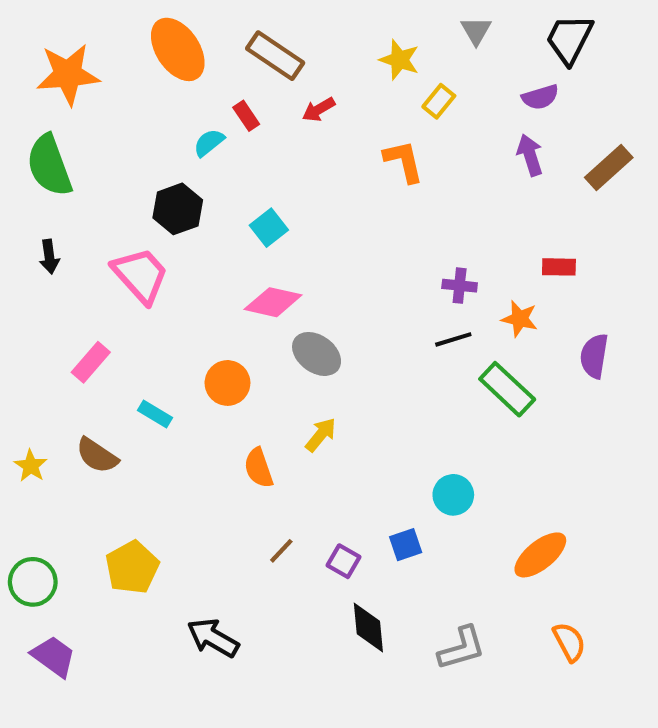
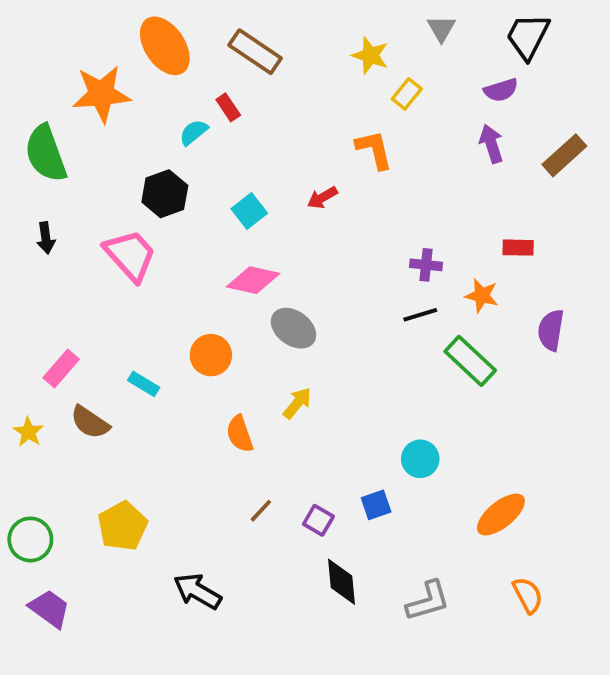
orange star: (68, 74) -> (101, 94), moved
red arrow: (319, 110) -> (322, 198), moved
pink rectangle: (91, 362) -> (61, 369), moved

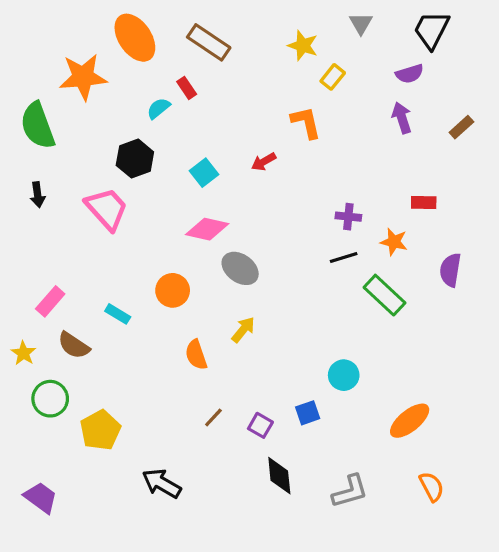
brown rectangle: (564, 155) -> (461, 127), size x0.7
green circle: (30, 539) -> (50, 399), moved

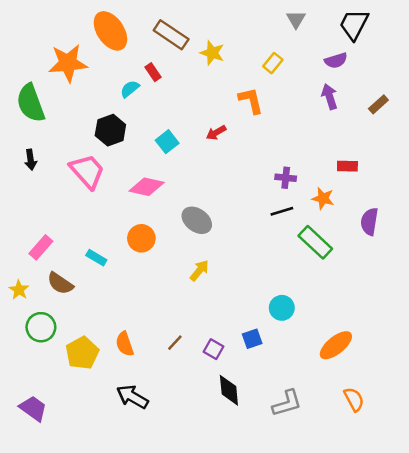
yellow star: (303, 46) -> (212, 53), moved
pink diamond: (207, 229) -> (147, 187), moved
orange semicircle: (196, 355) -> (125, 344), moved

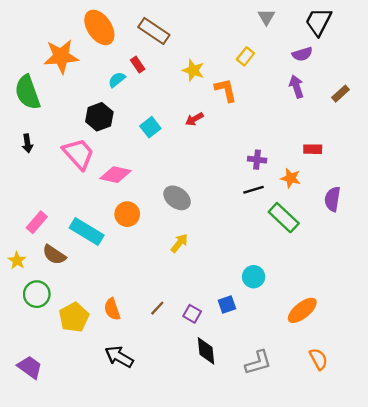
yellow star: (212, 53) -> (193, 70), moved
pink diamond: (147, 187) -> (116, 175), moved
cyan rectangle: (96, 258) -> (87, 232), size x1.8

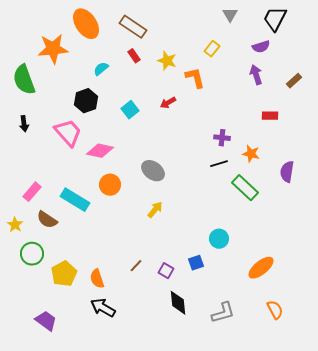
red rectangle: (138, 65) -> (134, 56), moved
red rectangle: (313, 149) -> (270, 116), moved
orange semicircle: (112, 309) -> (97, 279), moved
purple trapezoid: (30, 367) -> (46, 321), moved

